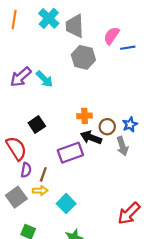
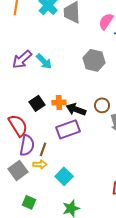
gray hexagon: (83, 57) -> (94, 60), moved
orange cross: (84, 116) -> (59, 102), moved
black arrow: (91, 138) -> (76, 109), moved
purple semicircle: (26, 170) -> (27, 145), size x1.5

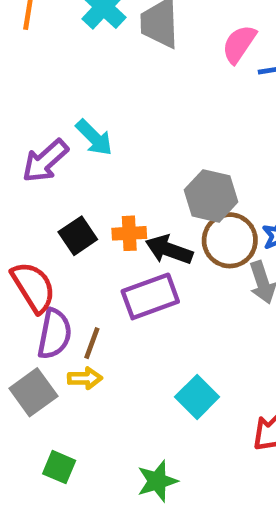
purple arrow: (22, 59) -> (45, 161), moved
gray hexagon: (94, 60) -> (211, 196), moved
brown circle: (102, 105) -> (230, 240), size x1.5
cyan square: (64, 176) -> (197, 397), moved

